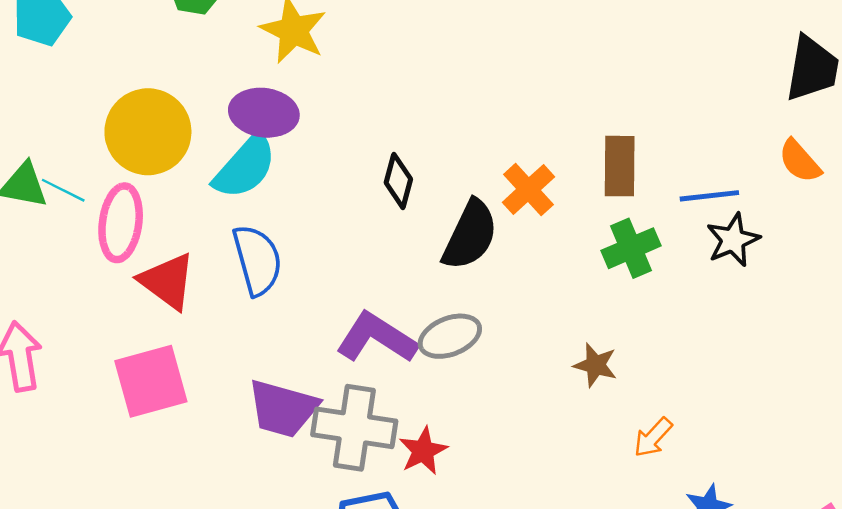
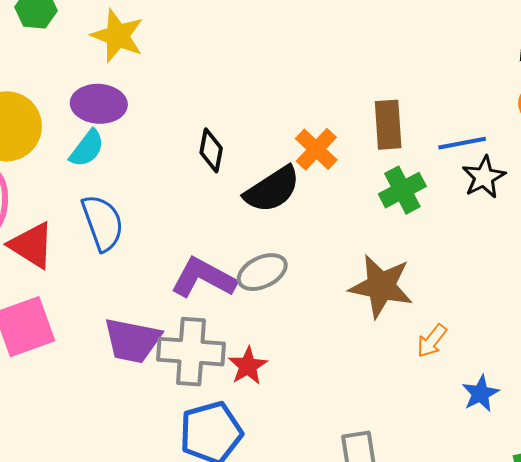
cyan semicircle: (245, 167) -> (87, 148), size x0.7
black semicircle: (470, 235) -> (272, 189), turned 36
brown star: (595, 365) -> (381, 286), size x1.8

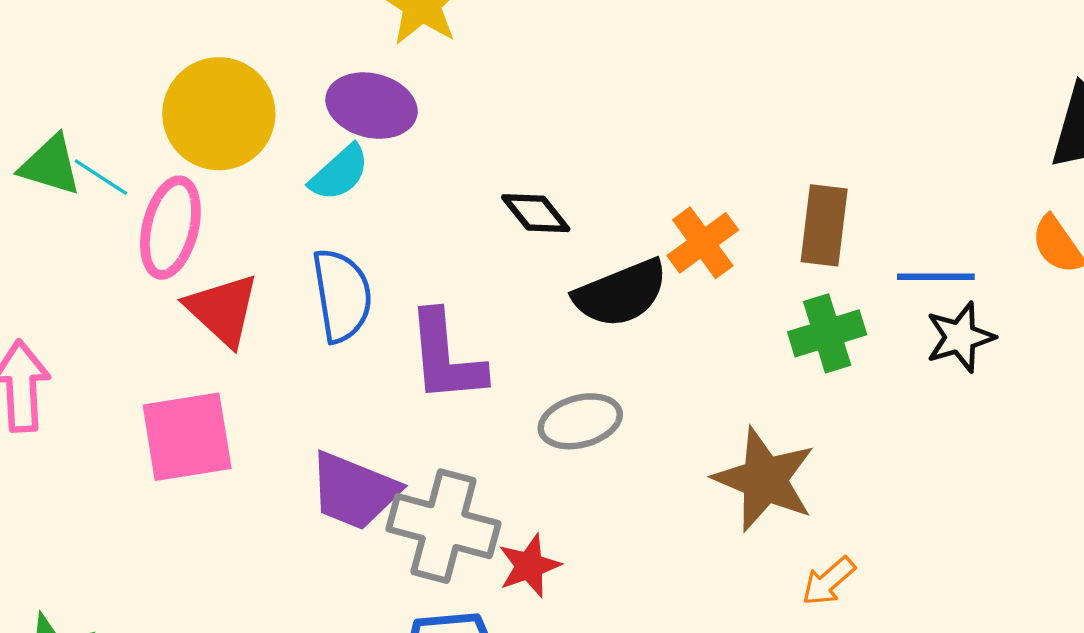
black diamond: (211, 150) -> (536, 213), turned -60
purple L-shape: (203, 278) -> (446, 357), moved, turned -134

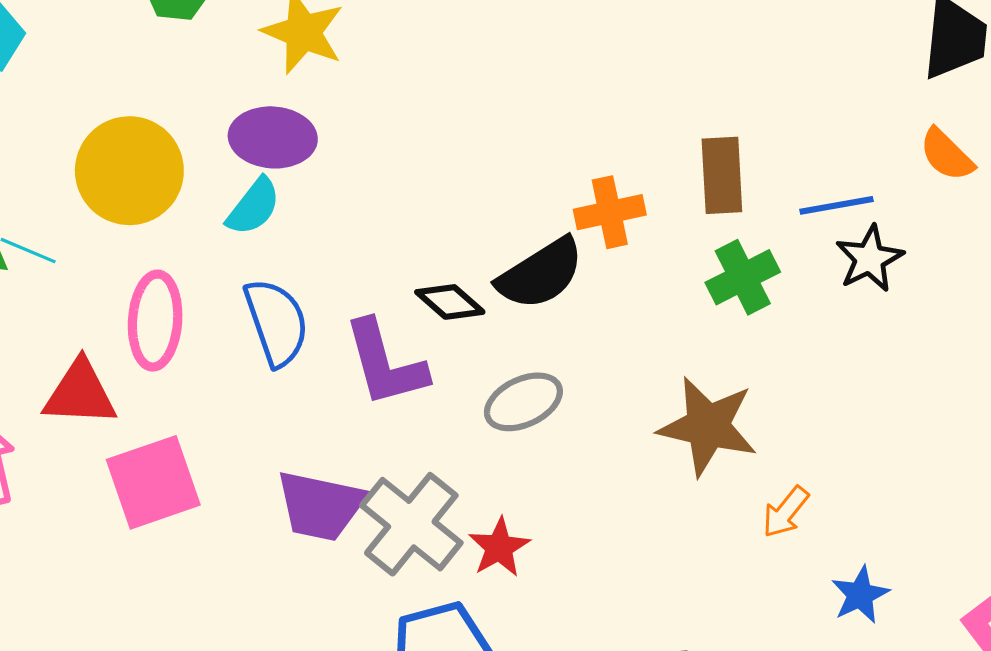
black diamond: (536, 213) -> (450, 302), moved
pink ellipse: (170, 228) -> (155, 321), moved
orange cross: (703, 243) -> (610, 212), turned 34
red triangle: (223, 310) -> (80, 393), moved, turned -30
gray cross: (443, 526) -> (411, 524), turned 34

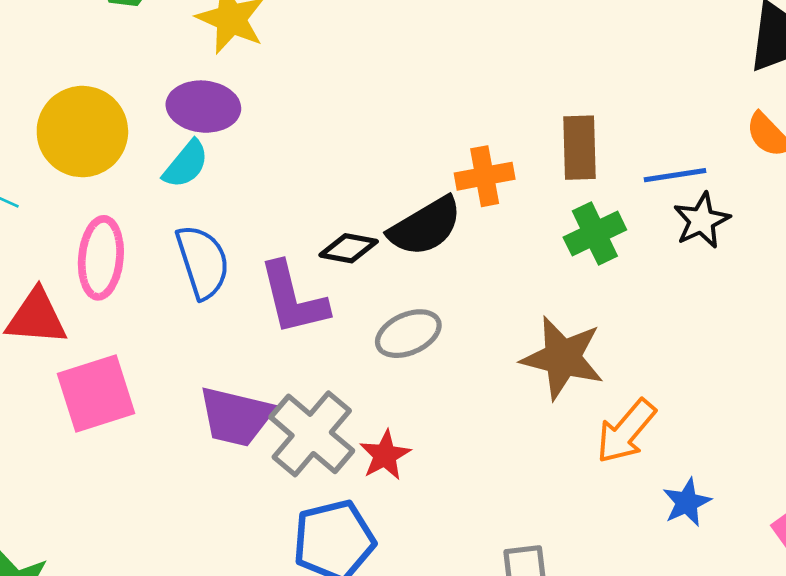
black diamond: (450, 302) -> (349, 248), turned -32
orange arrow: (786, 512) -> (626, 431), size x1.5

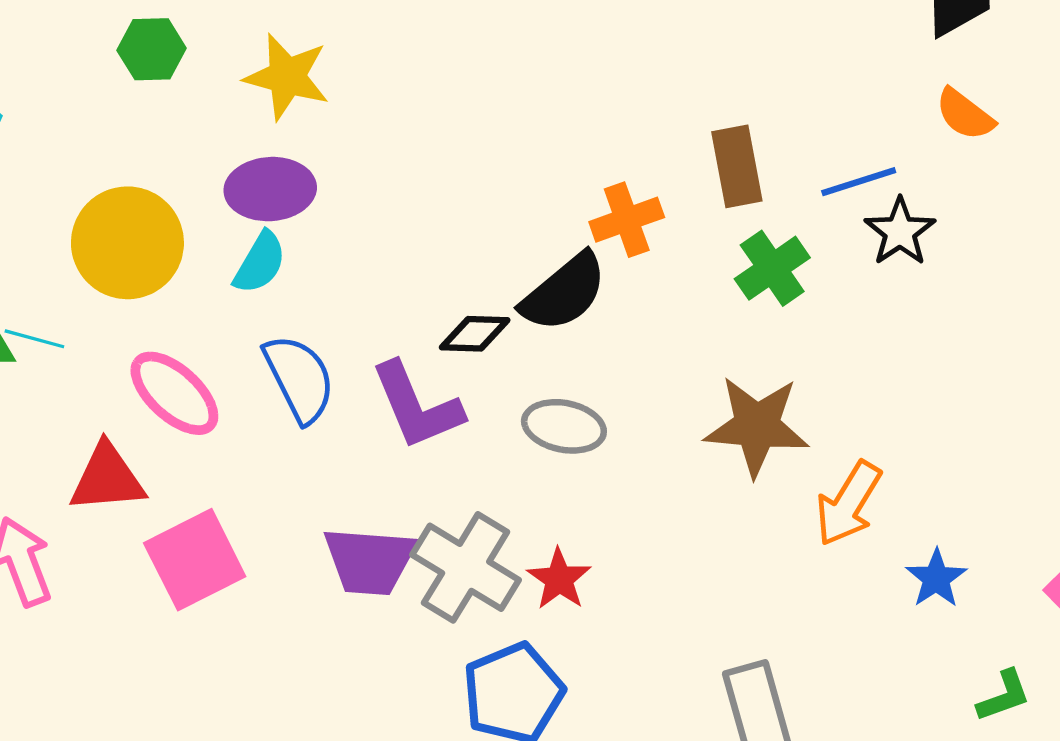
pink ellipse: (101, 258) -> (174, 393), turned -44
gray ellipse: (408, 334) -> (564, 426), turned 44

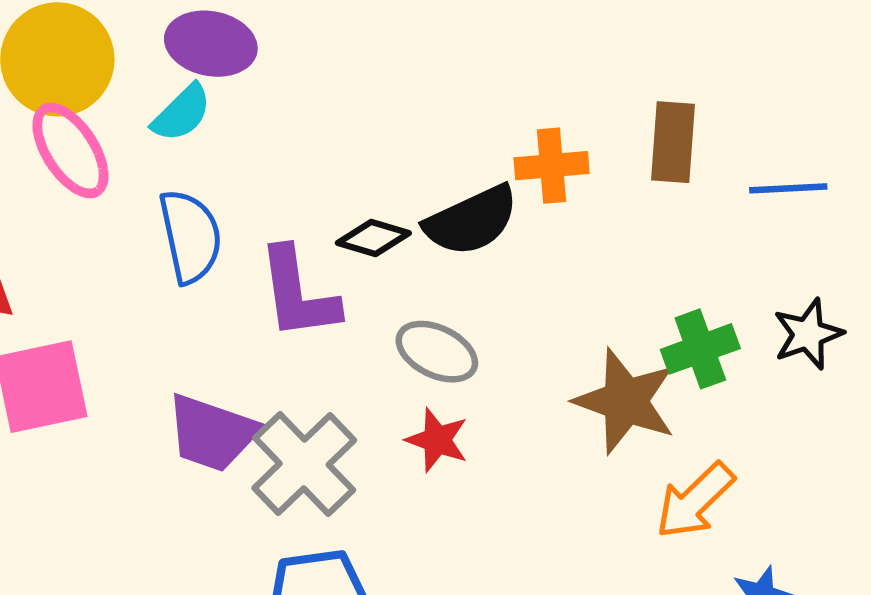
black star: (900, 232) -> (808, 334), moved
green cross: (772, 268) -> (700, 349), moved
pink ellipse: (174, 393) -> (70, 150), moved
red star: (559, 579) -> (437, 440), moved, turned -30

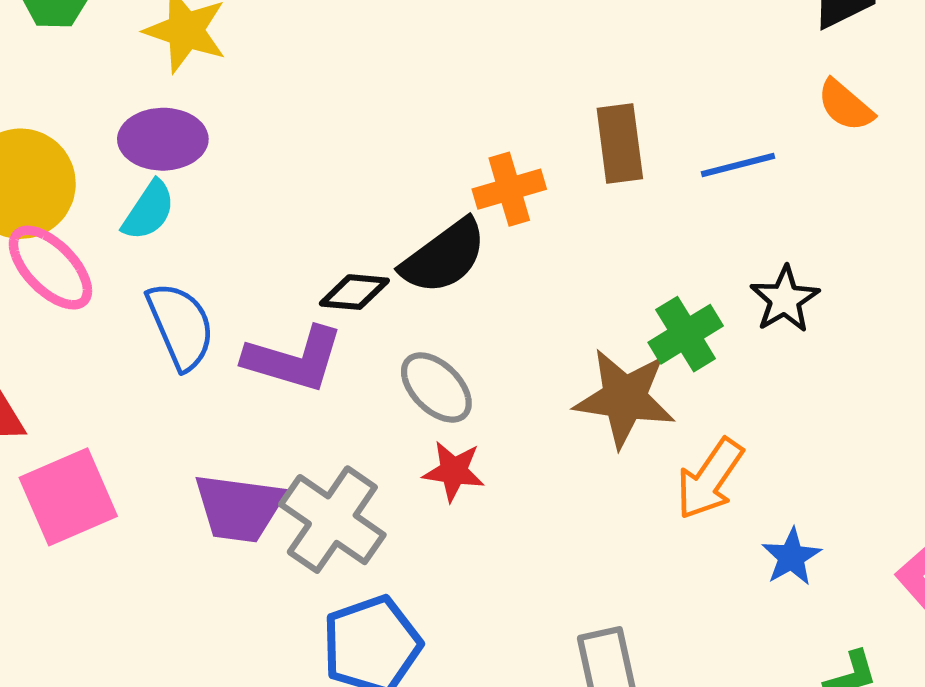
purple L-shape: (298, 293) -> (294, 359), turned -54
gray ellipse: (437, 352) -> (436, 387), turned 30

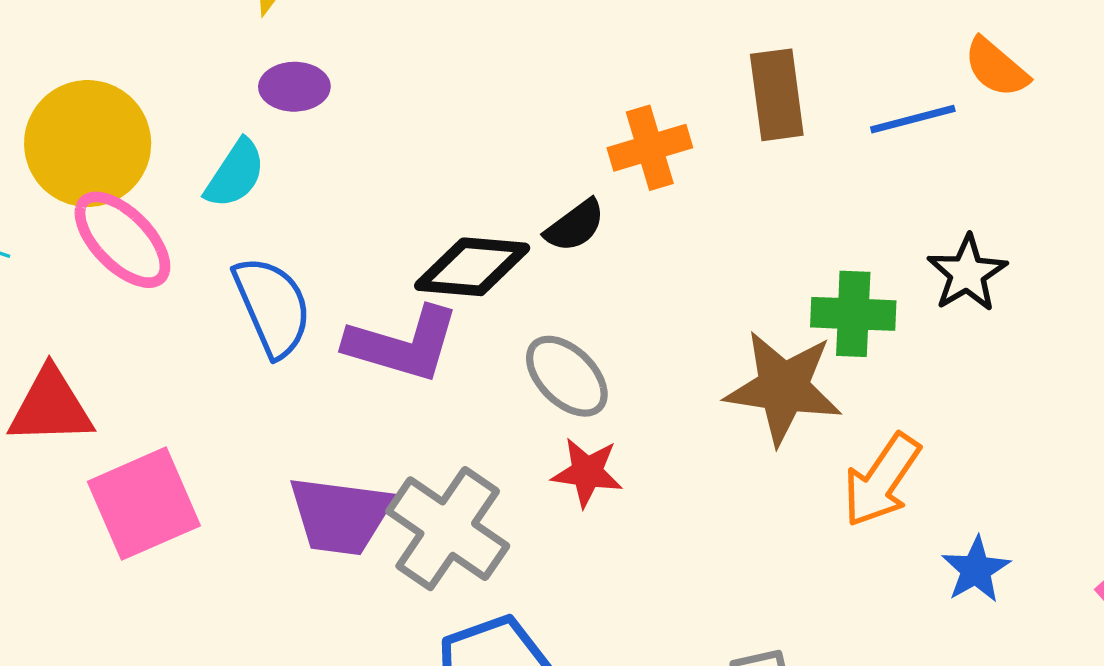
orange semicircle: (845, 105) -> (996, 68), moved
purple ellipse: (163, 139) -> (294, 87), moved, size x0.7
black semicircle: (444, 257) -> (575, 226), size x0.6
black diamond: (354, 292) -> (472, 267), size x1.4
green cross: (686, 334) -> (853, 314), turned 34

